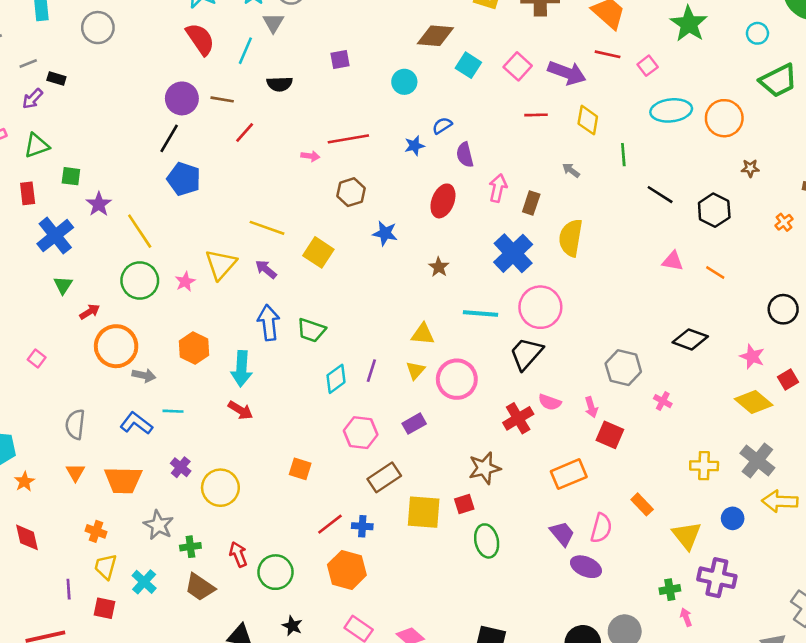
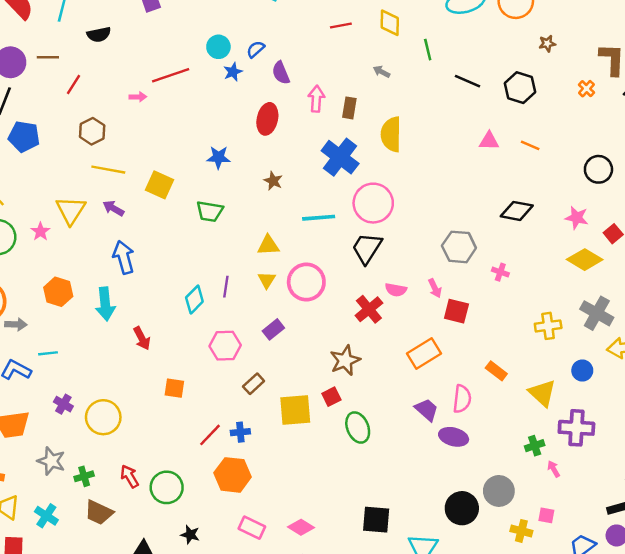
cyan circle: (404, 82) -> (218, 47), moved
brown hexagon: (351, 192) -> (92, 131), moved
green trapezoid: (311, 330) -> (210, 211), moved
red arrow: (240, 410) -> (142, 338), moved, turned 40
brown rectangle: (384, 477) -> (254, 384), size x0.7

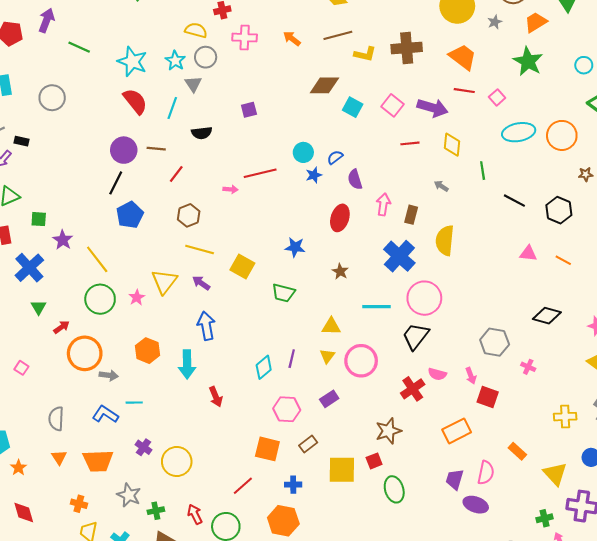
blue pentagon: (24, 137) -> (130, 215), turned 30
orange square: (174, 388) -> (267, 449), moved, size x1.4
purple trapezoid: (427, 410) -> (455, 479), turned -120
red line: (210, 435) -> (243, 486), moved

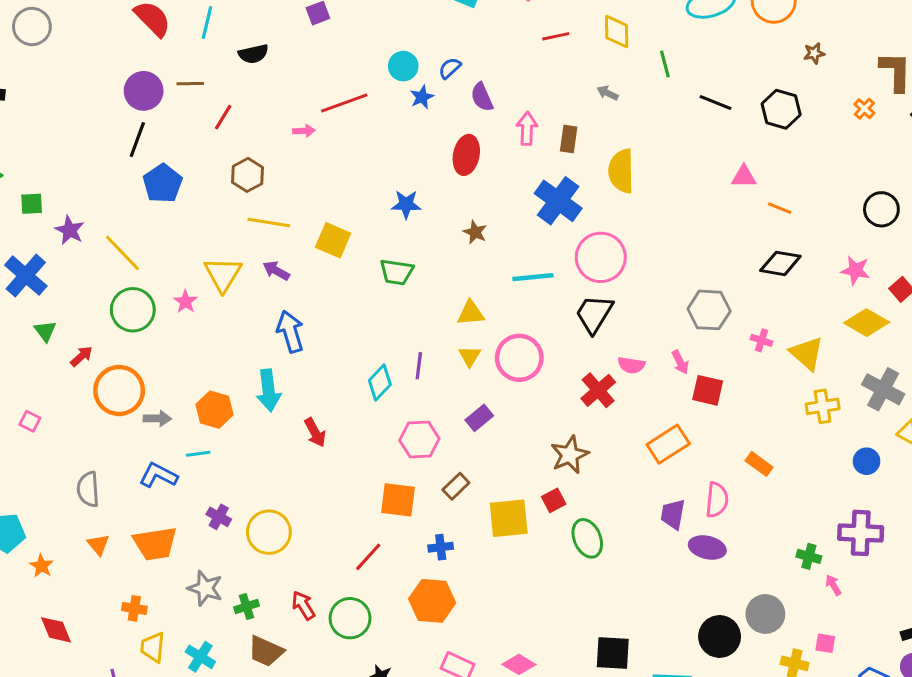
orange line: (563, 260) -> (780, 208), moved
orange hexagon: (148, 351) -> (214, 410), moved
yellow triangle: (555, 474) -> (807, 353), moved
green cross: (545, 518) -> (809, 556), turned 35

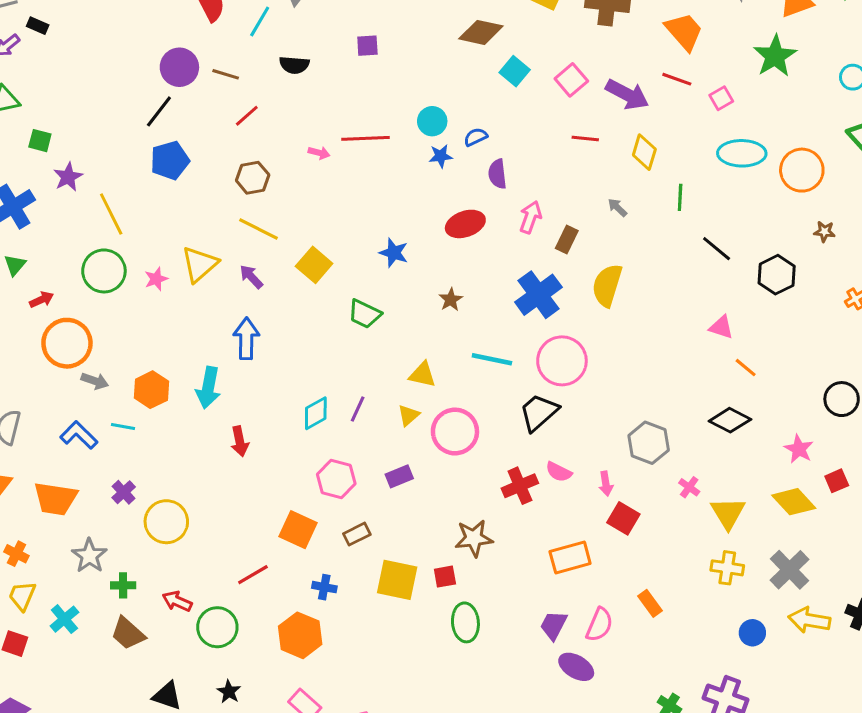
red ellipse: (466, 155) -> (465, 224), turned 42
red arrow: (303, 605) -> (177, 601), turned -52

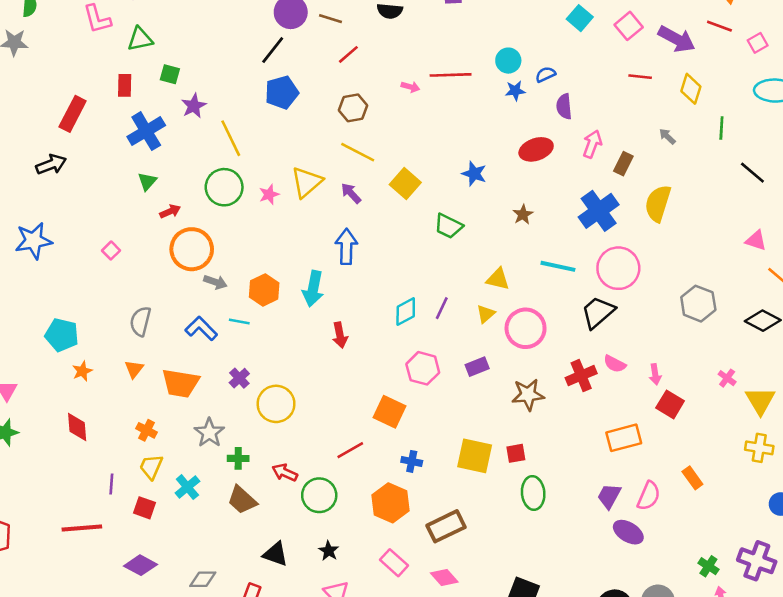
gray hexagon: (649, 443) -> (698, 304), moved
brown rectangle: (357, 534) -> (446, 526), moved, size x1.6
brown star: (474, 538) -> (528, 395), moved

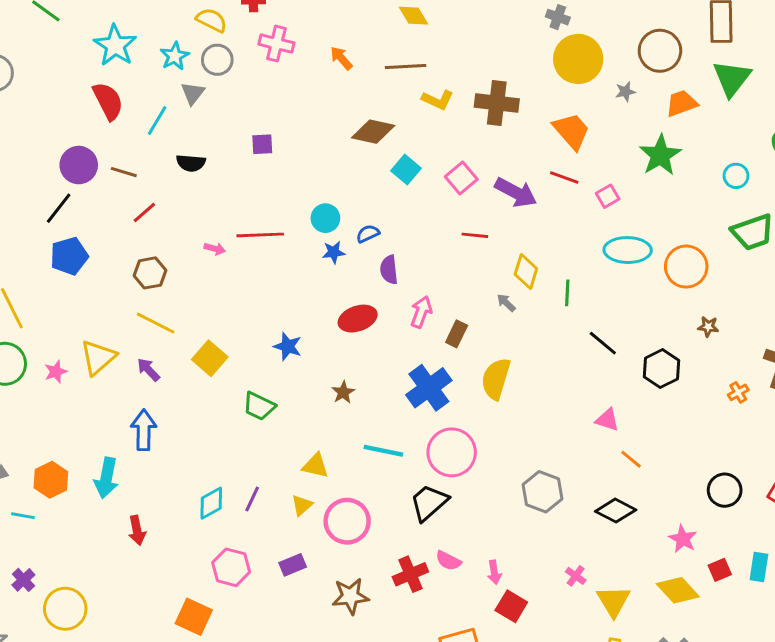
yellow diamond: (691, 89) -> (526, 272), moved

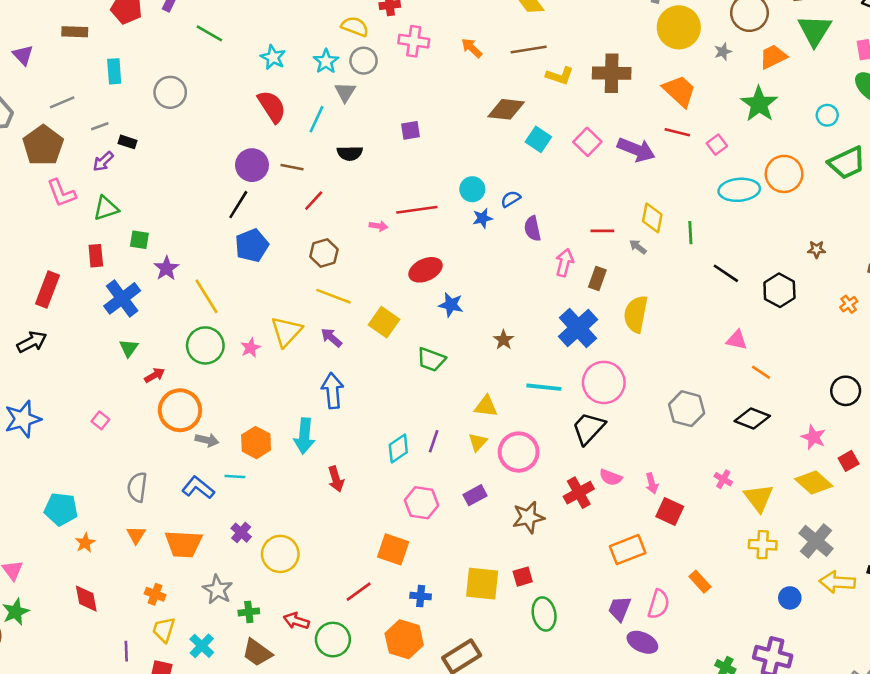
cyan star: (115, 45) -> (273, 57), size x0.7
red line: (475, 235) -> (602, 231), moved
orange circle: (686, 267) -> (784, 174), moved
red ellipse: (358, 319) -> (425, 270), moved

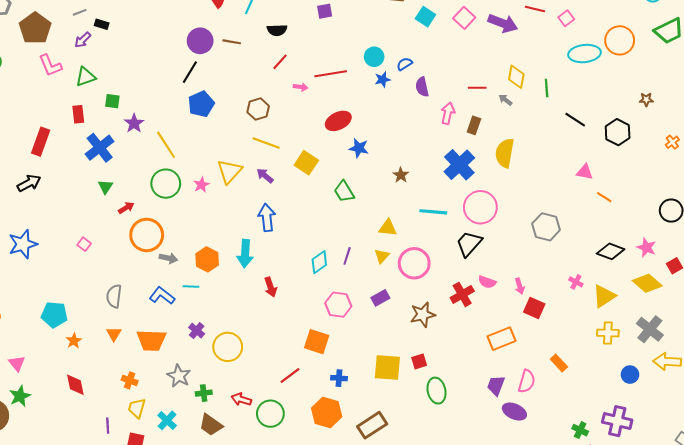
red line: (314, 201) -> (280, 62), moved
green trapezoid: (431, 359) -> (344, 192), turned 40
black diamond: (752, 418) -> (611, 251), moved
yellow triangle: (759, 498) -> (604, 296), turned 35

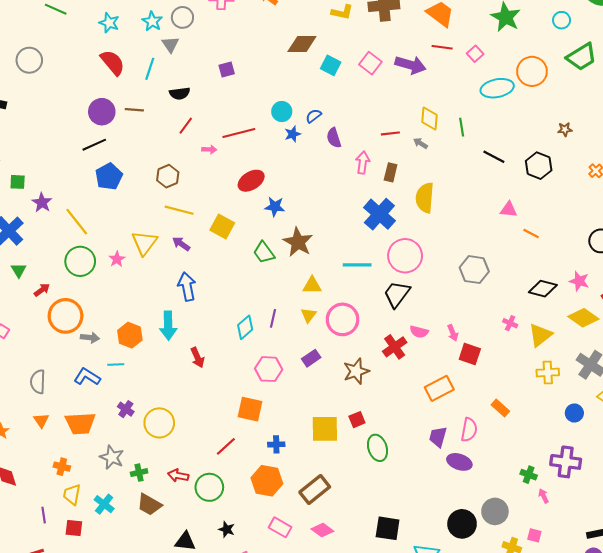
black line: (190, 72) -> (94, 145), turned 40
brown star: (401, 175) -> (298, 242), moved, size x1.8

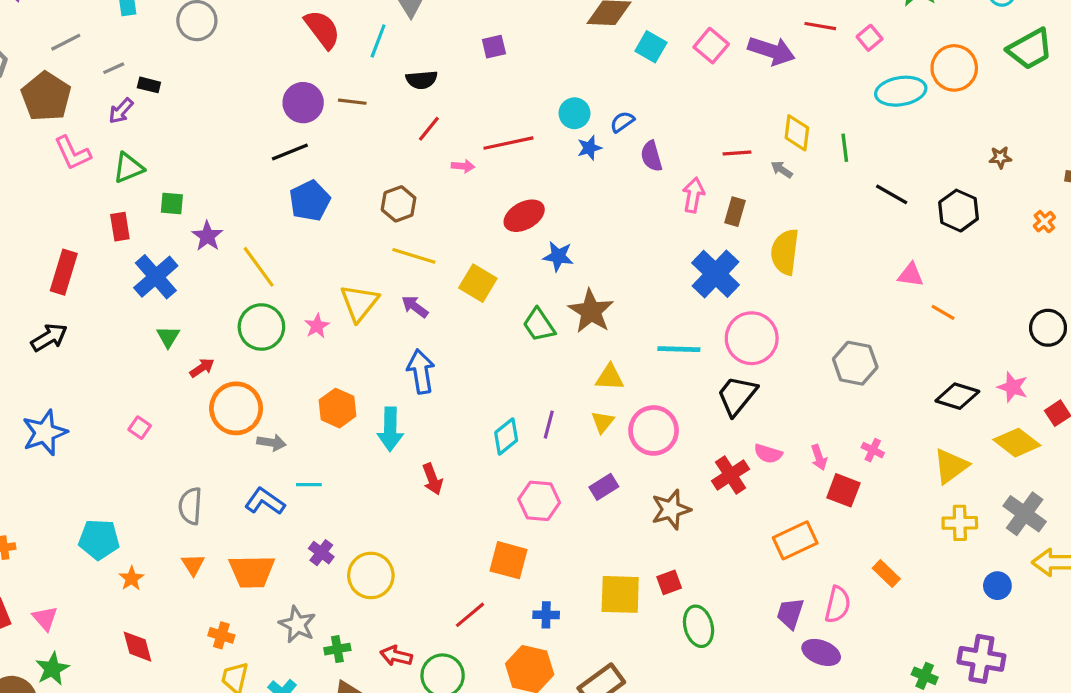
pink cross: (510, 323) -> (873, 450), moved
orange hexagon: (130, 335) -> (338, 408), moved

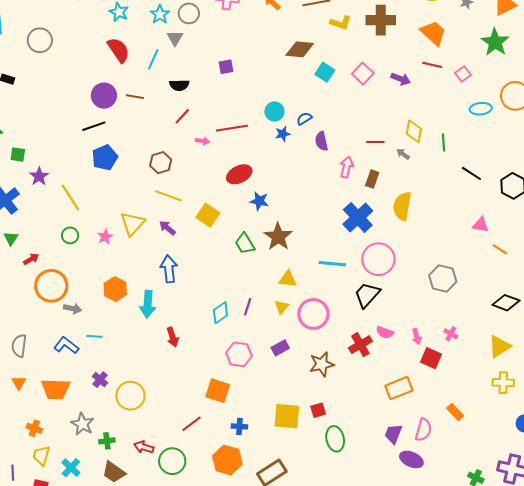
purple arrow: (772, 51) -> (401, 79), size x0.7
cyan ellipse: (901, 91) -> (481, 109), size x0.7
green circle: (261, 327) -> (70, 235), size x0.6

